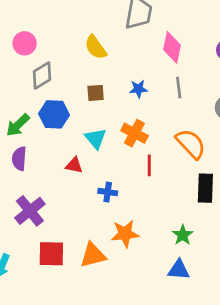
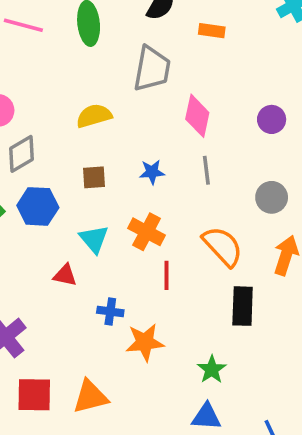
yellow semicircle: (96, 47) -> (94, 116), turned 110
orange star: (125, 234) -> (145, 342), moved

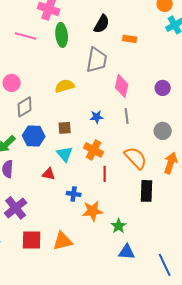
brown square: (94, 177) -> (65, 128), moved
green star: (212, 369) -> (119, 226), moved

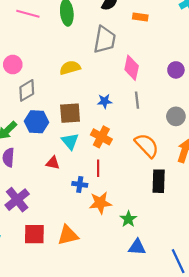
brown square: (65, 128) -> (70, 113), size x1.5
red line: (105, 174) -> (98, 168), moved

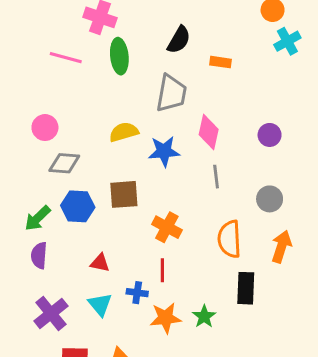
gray diamond: (27, 90) -> (64, 163), turned 35
blue star: (105, 101) -> (164, 151), moved, size x1.5
cyan triangle: (70, 141) -> (100, 305), moved
orange semicircle: (147, 146) -> (229, 239), turned -140
green star: (128, 219) -> (204, 316), moved

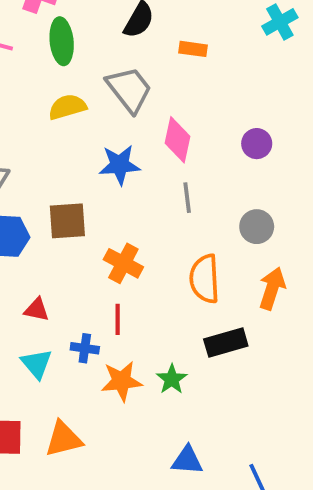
gray trapezoid: (171, 93) -> (129, 90), turned -48
yellow semicircle: (124, 132) -> (67, 107), moved
black rectangle: (246, 288) -> (226, 342), turned 72

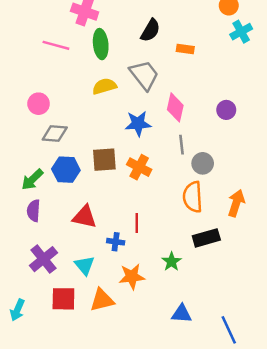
gray circle: (257, 227) -> (203, 163), moved
orange cross: (123, 263) -> (139, 167), moved
red triangle: (37, 310) -> (85, 217), size x1.5
cyan triangle: (37, 364) -> (85, 265), moved
orange star: (122, 381) -> (132, 276), moved

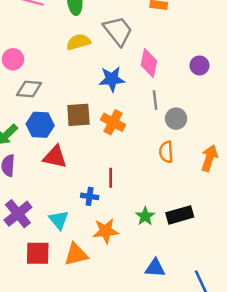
orange semicircle: (193, 197) -> (166, 152), size x0.7
red triangle: (85, 217) -> (55, 157), moved
black rectangle: (206, 238) -> (180, 215), moved

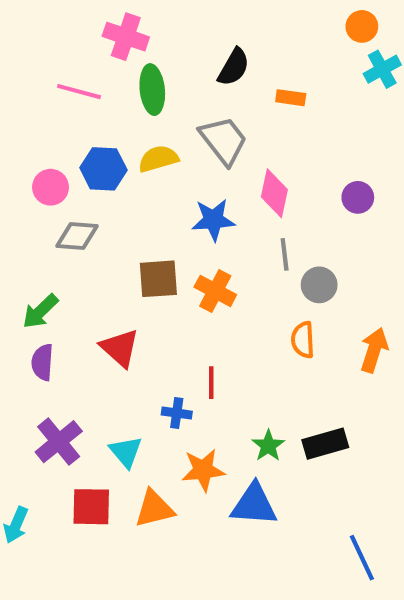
blue hexagon: (40, 125) -> (103, 169), moved
red triangle: (55, 157) -> (120, 348), turned 30
blue triangle: (155, 268) -> (254, 505), moved, size x1.4

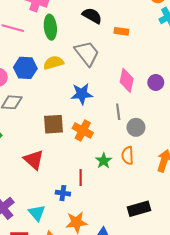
black semicircle: (234, 67) -> (92, 16), turned -90
pink diamond: (274, 193) -> (127, 80), moved
green star: (268, 446) -> (104, 161), moved

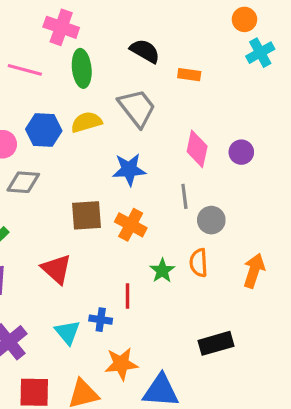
cyan triangle: (37, 213) -> (67, 332), moved

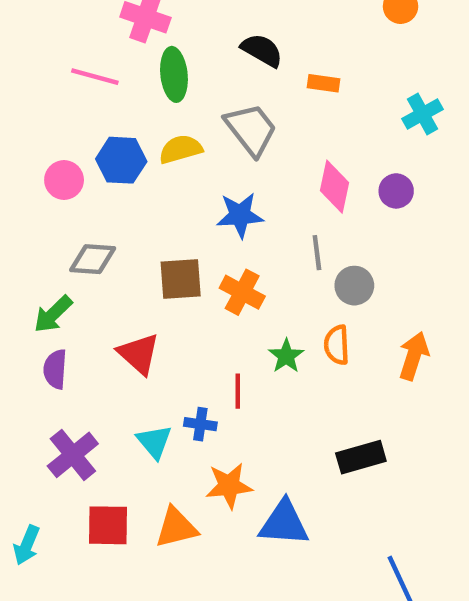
cyan cross: (260, 53) -> (423, 114), moved
gray diamond: (23, 182) -> (93, 259), moved

